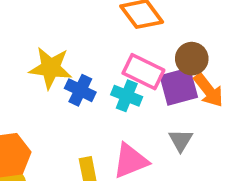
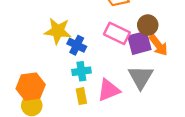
cyan cross: (127, 96) -> (81, 71), moved, turned -30
gray triangle: (181, 140) -> (141, 77), size x1.6

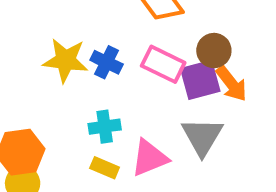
blue cross: (77, 45) -> (107, 62), moved
yellow rectangle: (81, 96) -> (105, 168), turned -56

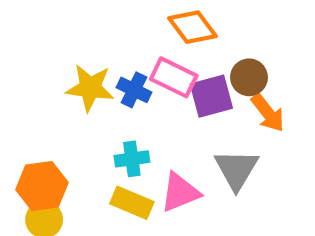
pink rectangle: (163, 64) -> (174, 77), moved
purple square: (200, 80) -> (211, 96), moved
yellow rectangle: (105, 168) -> (132, 203), size x1.4

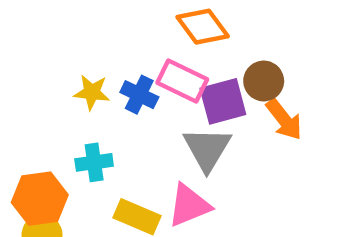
yellow star: (90, 88) -> (92, 92), size x0.7
cyan cross: (132, 159) -> (94, 162), moved
gray triangle: (236, 169) -> (207, 149), moved

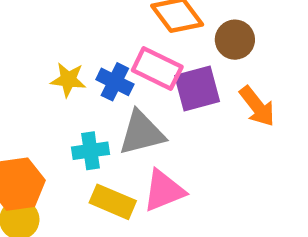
brown circle: (264, 81) -> (235, 40), moved
gray triangle: (207, 149) -> (142, 133), moved, turned 45
cyan cross: (94, 162) -> (90, 151), moved

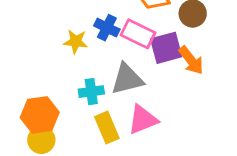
blue cross: (115, 82) -> (107, 28), moved
orange arrow: (257, 106) -> (191, 60), moved
yellow rectangle: (113, 202) -> (107, 127), turned 44

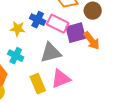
cyan cross: (91, 92) -> (16, 56), moved, turned 35

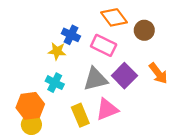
blue cross: (38, 20) -> (71, 35), moved
purple square: (76, 33) -> (124, 76), moved, turned -30
orange arrow: (92, 41) -> (158, 73), moved

